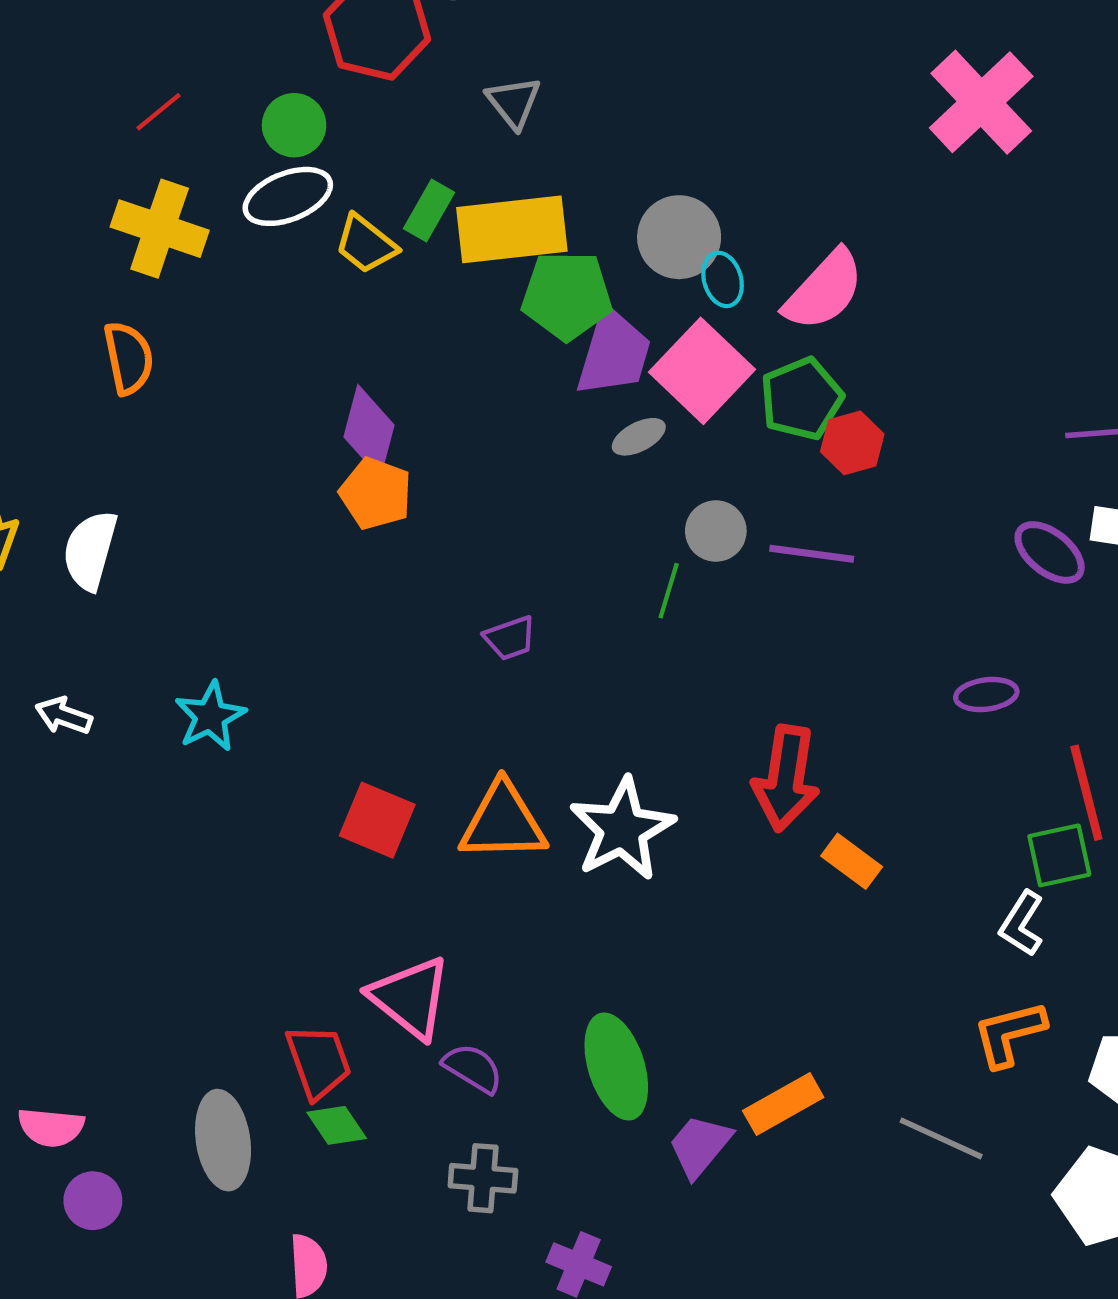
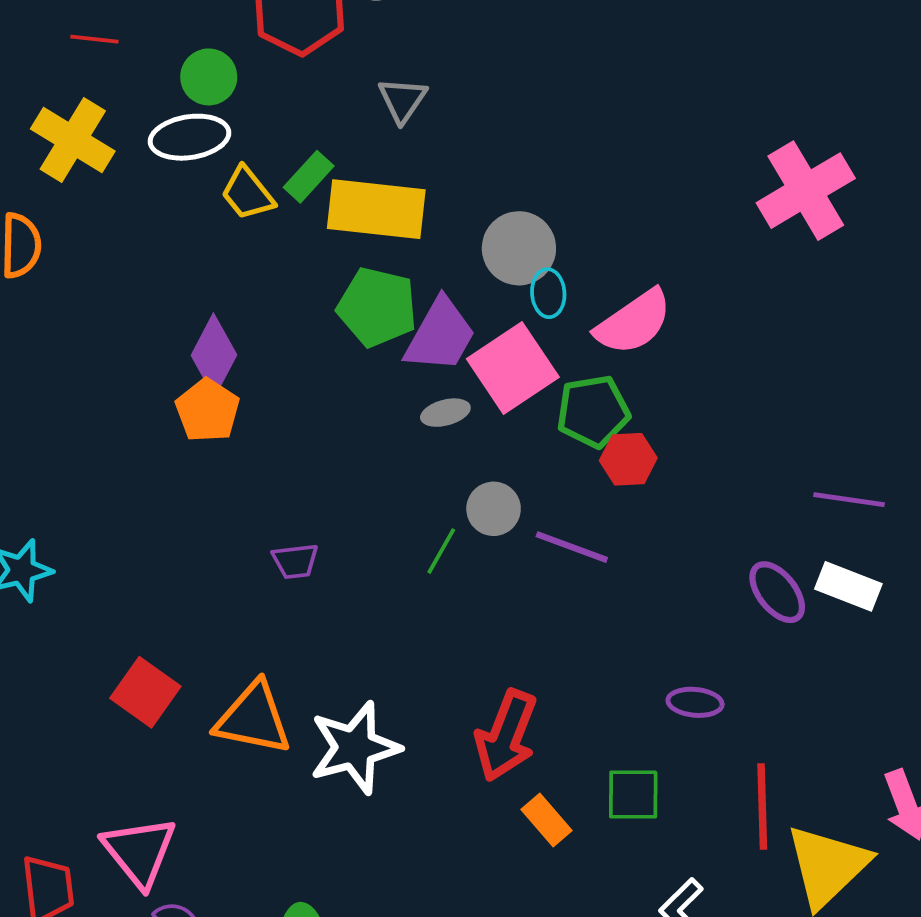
red line: (159, 112) -> (94, 39), turned 33
green pentagon: (567, 295) -> (377, 307), moved
green square: (1059, 855) -> (633, 795), moved

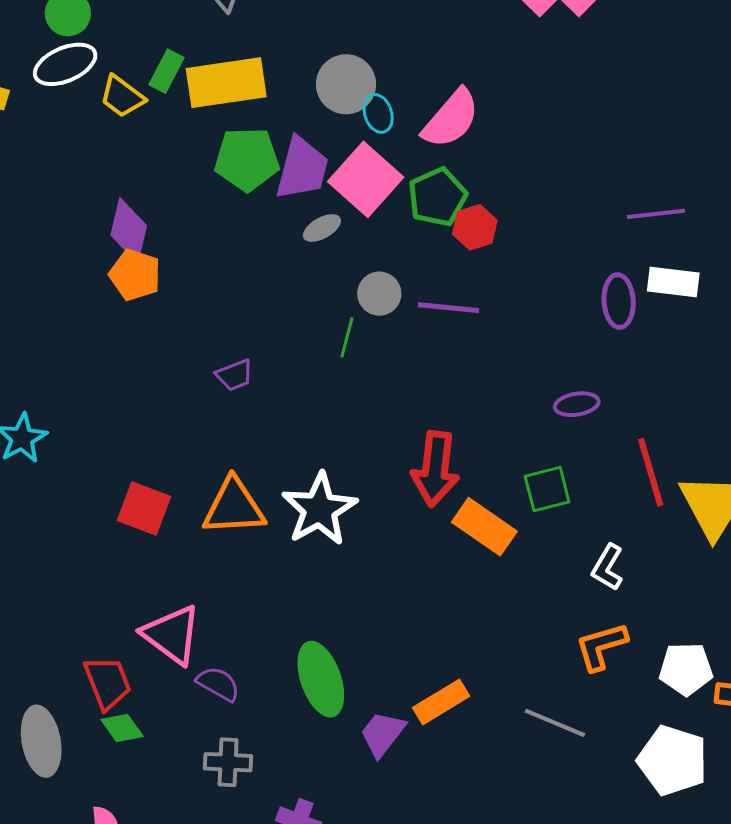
purple ellipse: (777, 592) -> (619, 301), turned 50
orange rectangle: (546, 820) -> (484, 527), size x1.5

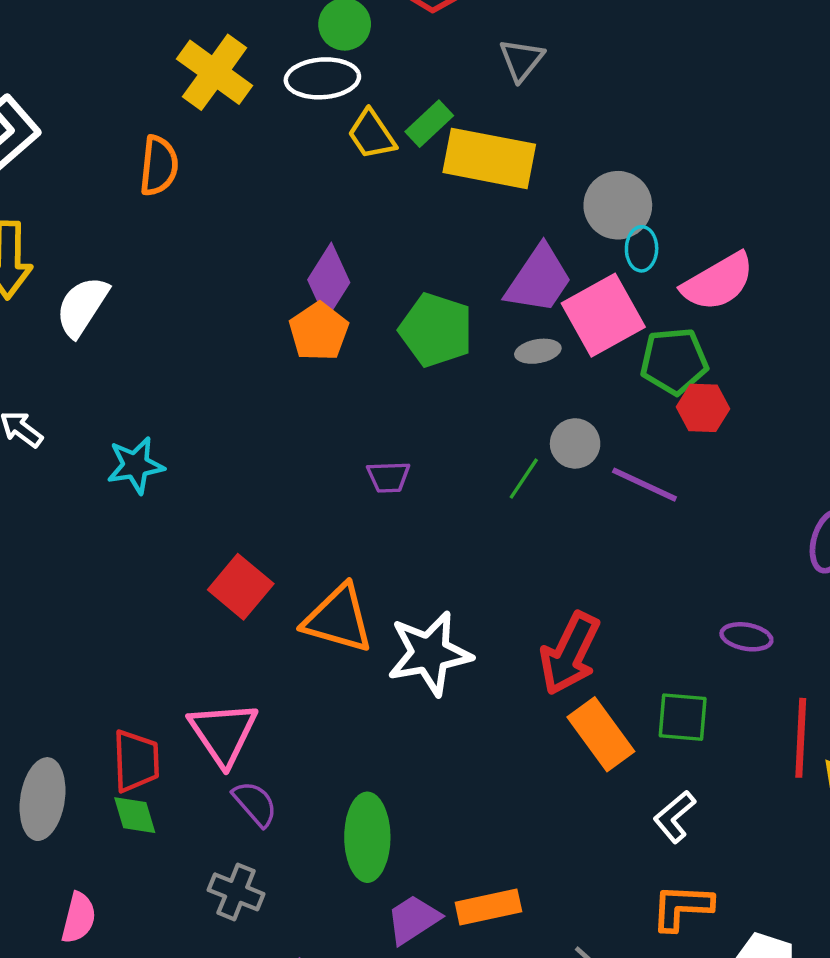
green pentagon: (247, 159) -> (436, 330), moved
white L-shape: (608, 567) -> (675, 817), moved

